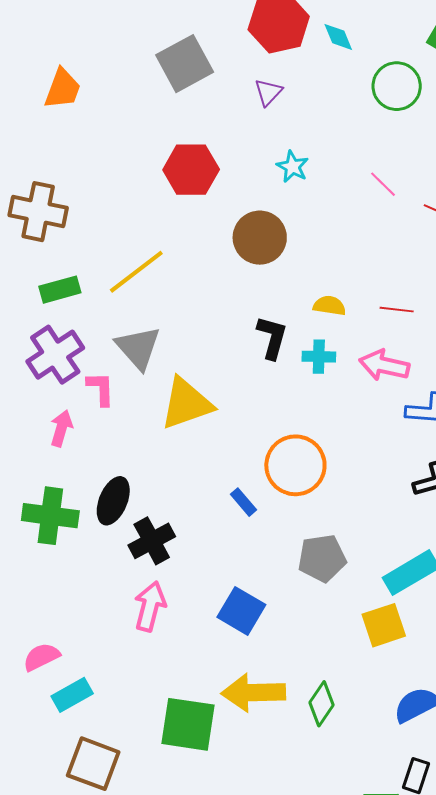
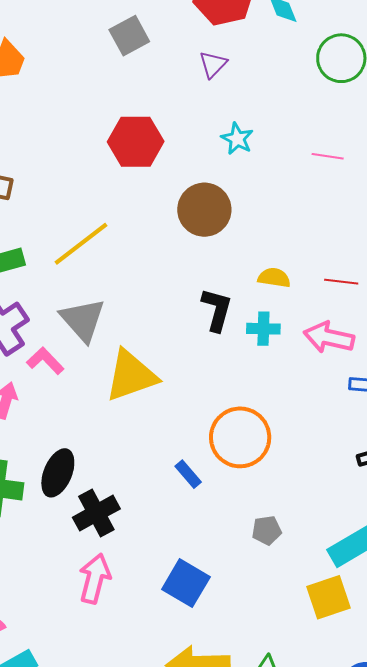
gray square: (185, 64) -> (129, 36), size x0.7
pink line: (383, 184) -> (328, 156), turned -36
pink L-shape: (101, 389) -> (45, 361), turned -42
gray pentagon: (322, 558) -> (267, 530), size x0.6

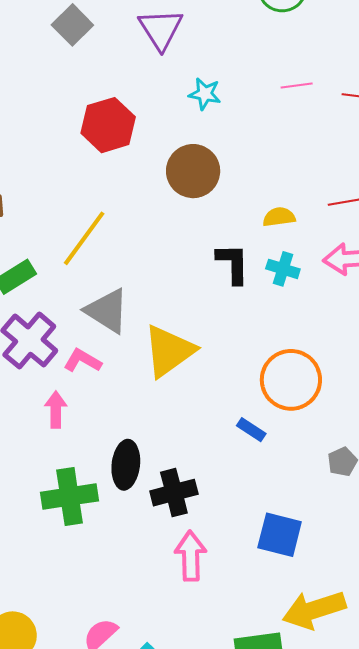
purple triangle: (213, 64) -> (161, 29), size x1.6
cyan cross: (263, 329) -> (283, 269), turned 32
black cross: (96, 513) -> (174, 493), turned 30

